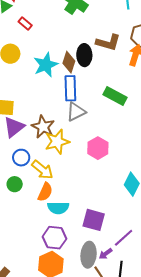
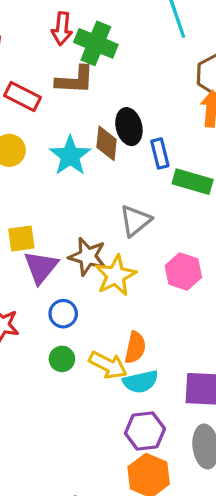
red rectangle: (25, 24) -> (23, 97), size x1.5
brown L-shape: (108, 42) -> (75, 80), moved
blue rectangle: (70, 88) -> (160, 153), moved, size x0.7
yellow arrow: (42, 170) -> (108, 365), moved
orange semicircle: (45, 192) -> (135, 347), moved

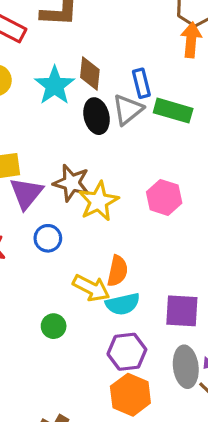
black ellipse: (129, 127) -> (96, 116), moved
gray triangle: (135, 221) -> (128, 110), moved
green circle: (62, 359) -> (54, 326), moved

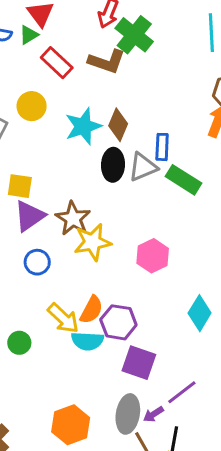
purple hexagon: (127, 352) -> (118, 322), moved

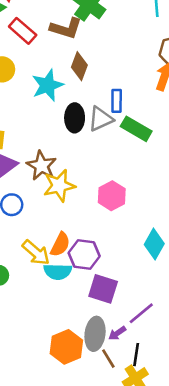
brown diamond: (118, 125) -> (79, 66), moved
orange hexagon: (71, 425) -> (66, 347), moved

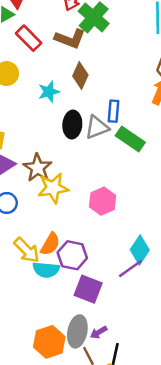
cyan star: (48, 85) -> (49, 92), size x0.7
purple line: (141, 313) -> (130, 268), moved

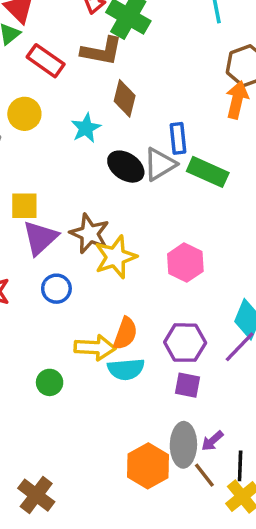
black ellipse: (72, 125) -> (126, 167), turned -50
yellow arrow: (27, 250) -> (95, 348), turned -32
purple hexagon: (72, 255) -> (185, 343), moved
purple square: (88, 289) -> (188, 385), size x0.7

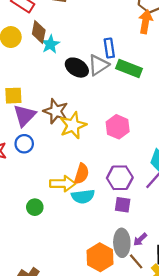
brown diamond: (125, 98) -> (39, 32), moved
blue circle: (56, 289) -> (24, 144), moved

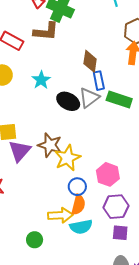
brown diamond: (39, 32) -> (90, 61), moved
pink hexagon: (118, 127) -> (108, 174), moved
blue circle: (24, 144) -> (77, 187), moved

